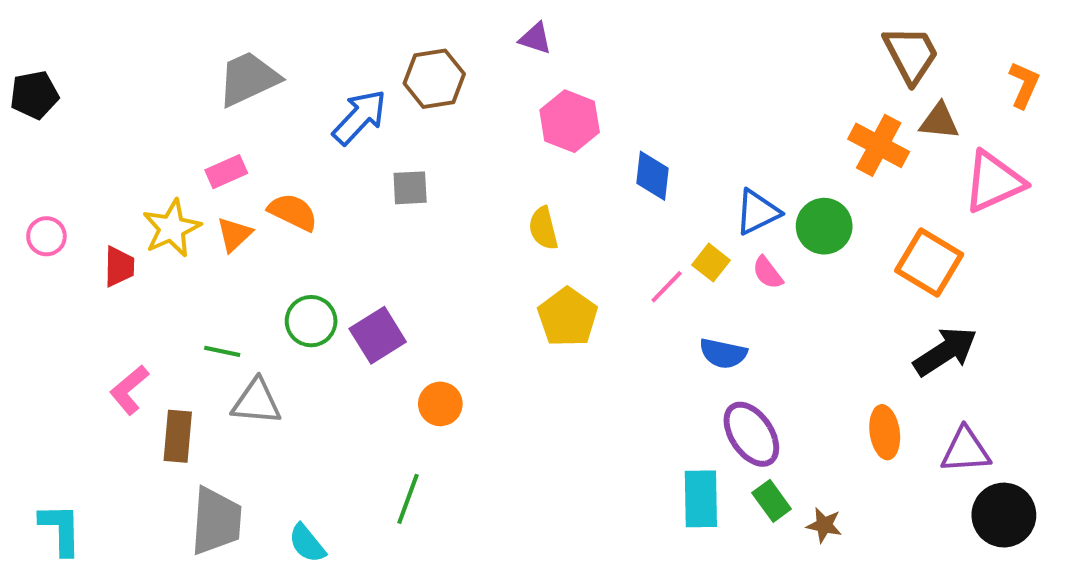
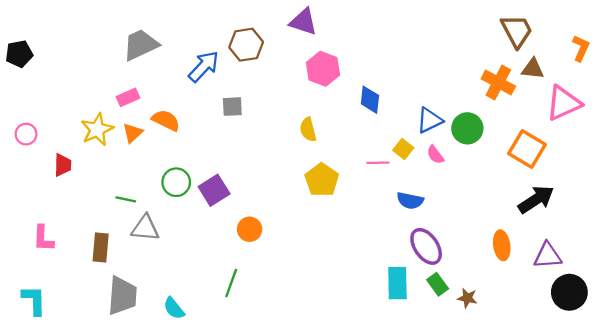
purple triangle: (535, 38) -> (303, 22), size x1.5
red trapezoid: (119, 267) -> (63, 165), moved
pink line: (667, 287) -> (378, 163), turned 45
pink L-shape: (129, 390) -> (43, 238), moved, turned -48

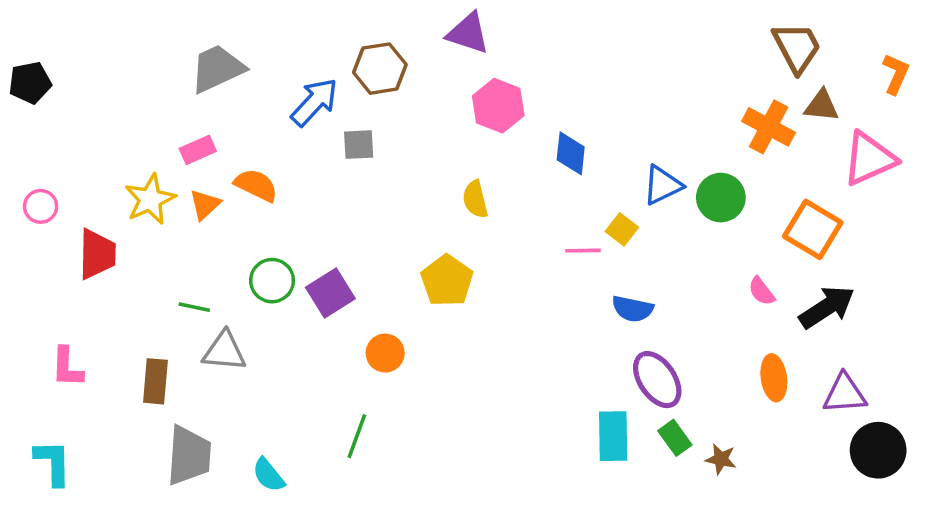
gray square: (232, 107) -> (359, 145), moved
pink semicircle: (435, 155) -> (761, 291), moved
red trapezoid: (63, 165) -> (97, 254), size x1.4
yellow pentagon: (322, 180) -> (447, 281), moved

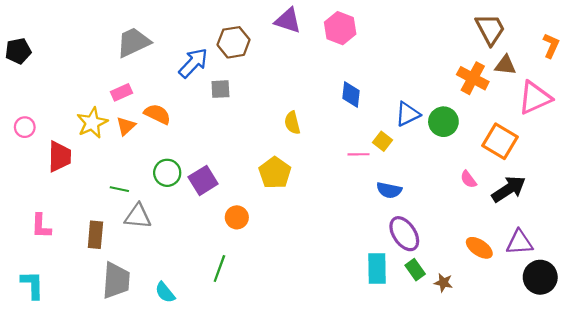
pink hexagon: (498, 106) -> (340, 28), moved
orange ellipse: (774, 378) -> (479, 248), moved, turned -48

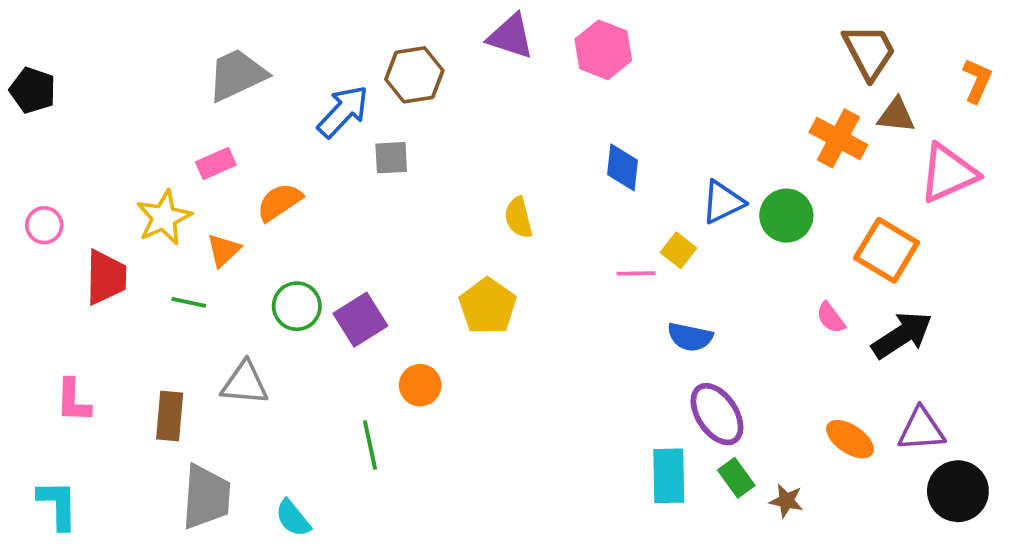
black pentagon: (18, 51) -> (33, 90), turned 30
orange semicircle: (157, 114) -> (279, 202), turned -60
orange triangle: (126, 126) -> (224, 250), moved
green line: (119, 189) -> (189, 302), moved
green line: (219, 268) -> (370, 445), moved, turned -32

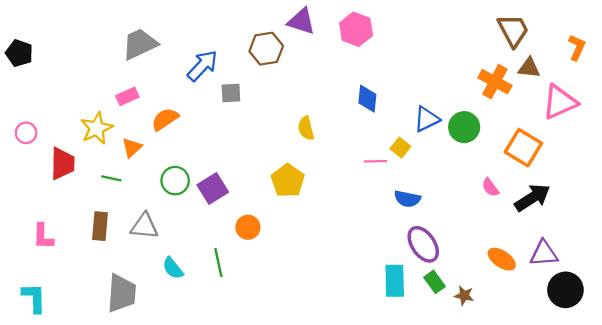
brown hexagon: (414, 75) -> (266, 49), moved
brown rectangle: (170, 416) -> (100, 226), moved
cyan semicircle: (293, 518) -> (173, 268), moved

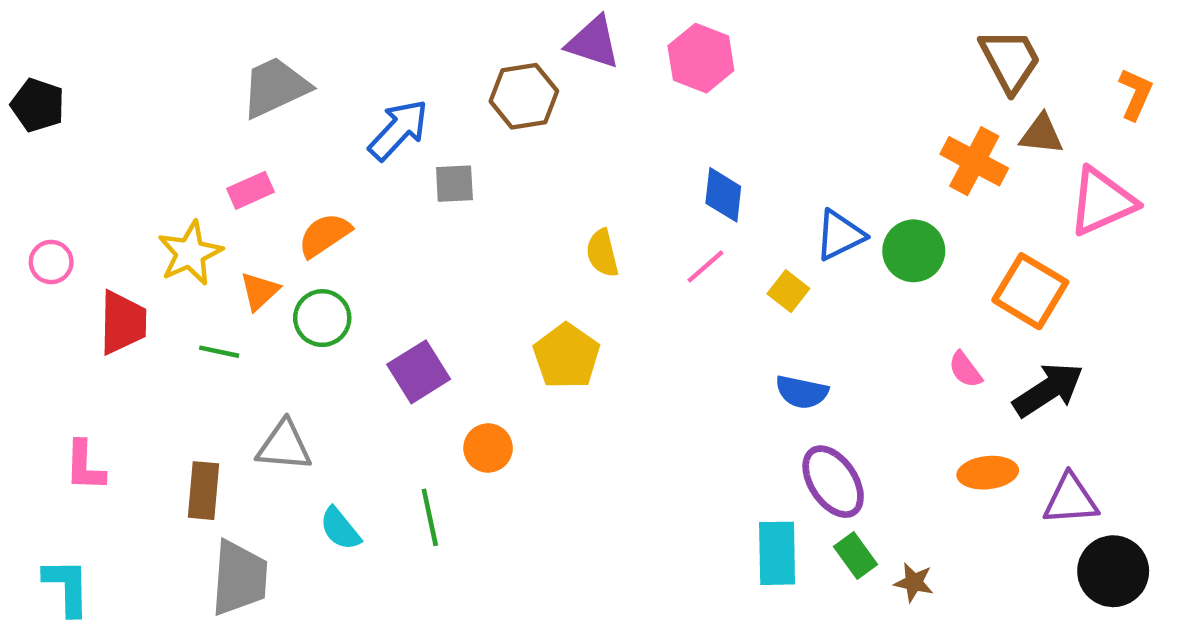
pink line: (375, 161) -> (705, 267), moved, turned -40
green circle: (175, 181) -> (322, 318), moved
brown rectangle: (100, 226) -> (203, 491), moved
orange ellipse: (502, 259) -> (988, 473), moved, turned -40

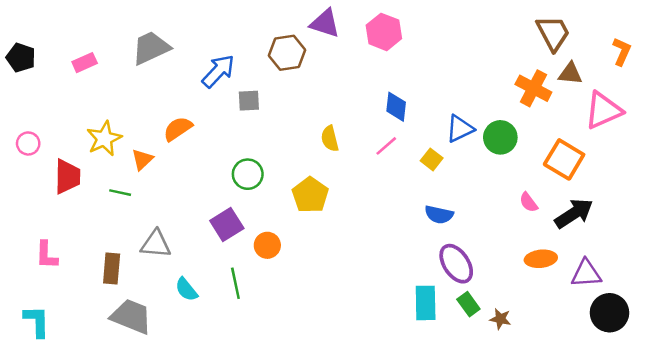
pink rectangle: (251, 190) -> (85, 63), moved
green circle: (322, 318) -> (248, 174), moved
purple square: (419, 372) -> (227, 224), moved
gray trapezoid: (239, 578) -> (131, 316), turned -72

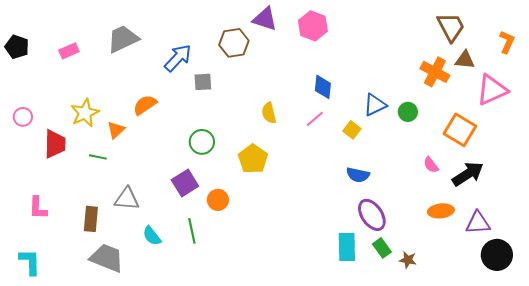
green circle: (500, 137) -> (408, 112), size x0.7

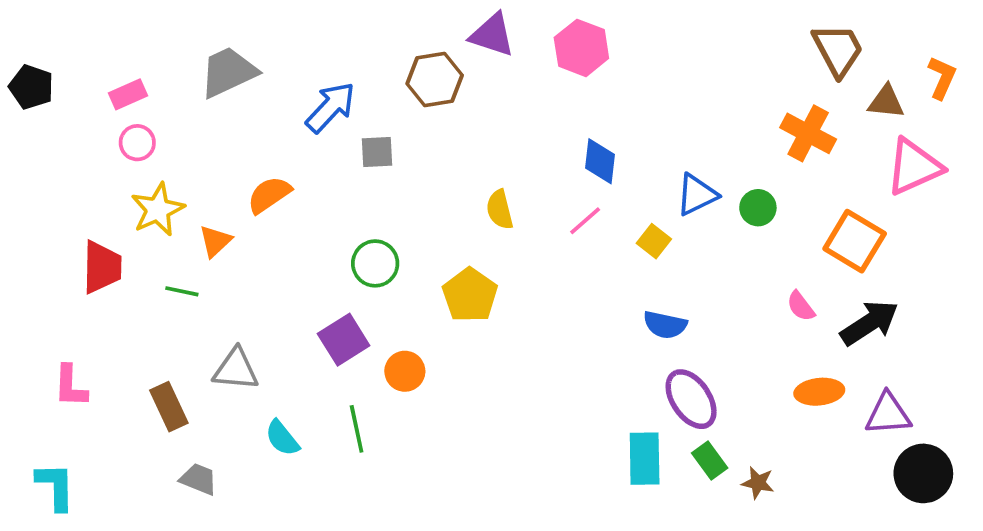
brown triangle: (465, 60) -> (886, 102), moved
pink circle: (23, 117) -> (137, 143), moved
brown rectangle: (91, 219) -> (169, 407), turned -30
gray trapezoid: (107, 258) -> (199, 479), size x0.6

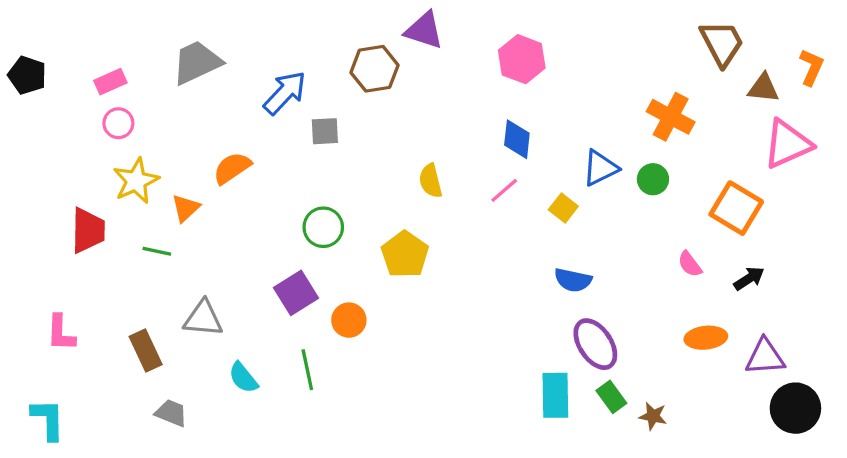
pink hexagon: (581, 48) -> (522, 59), moved
orange cross: (808, 133) -> (671, 117), moved
black arrow: (869, 323) -> (749, 278), size x0.6

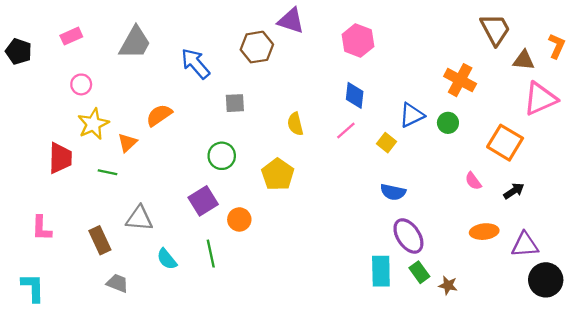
gray trapezoid: (197, 62) -> (135, 43), turned 144
pink rectangle: (110, 82) -> (71, 36), moved
blue arrow: (285, 93) -> (195, 64), turned -84
gray square: (325, 131) -> (235, 103), moved

